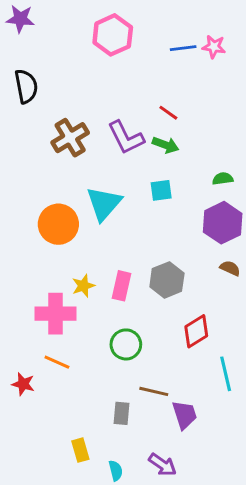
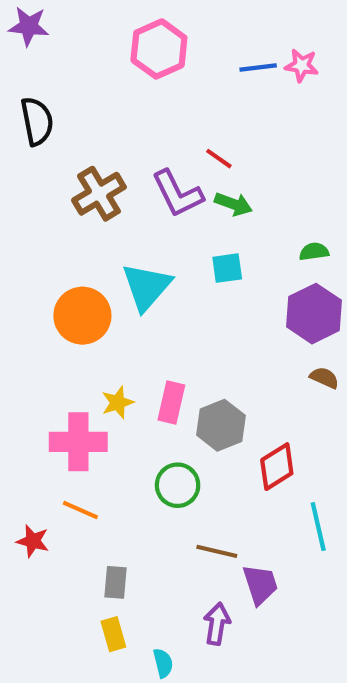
red line: (168, 113) -> (219, 159), moved
gray hexagon: (167, 280) -> (221, 425), moved
gray rectangle: (121, 413) -> (116, 582), moved
purple arrow: (163, 465) -> (217, 624), moved, turned -116

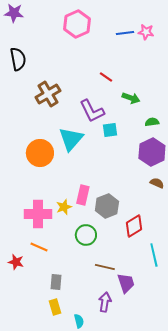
purple L-shape: (178, 194) -> (92, 111), moved
green arrow: (233, 204) -> (131, 98), moved
yellow star: (118, 402) -> (64, 207), moved

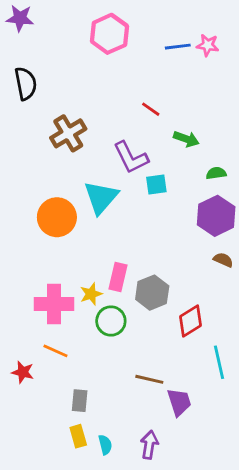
green circle: (86, 235) -> (111, 321), moved
purple arrow: (105, 302) -> (149, 445), moved
cyan semicircle: (79, 321) -> (105, 445), moved

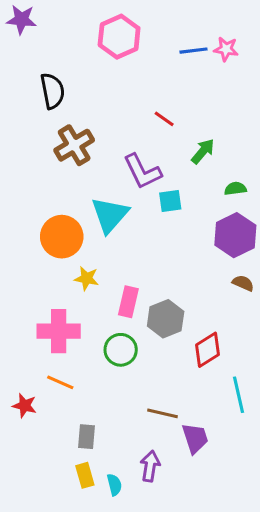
black semicircle: (26, 84) -> (52, 91), moved
green arrow: (186, 139) -> (203, 151), turned -70
yellow star: (91, 294) -> (87, 278), moved, turned 30
purple arrow: (149, 445) -> (150, 466), moved

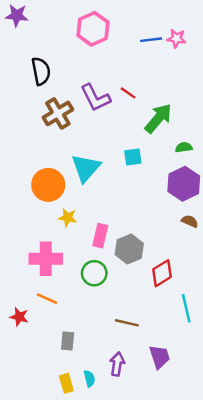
green arrow: (203, 151) -> (158, 118), size x1.5
purple L-shape: (142, 172) -> (95, 98), moved
purple trapezoid: (195, 438) -> (160, 357), moved
yellow rectangle: (85, 475) -> (66, 383), moved

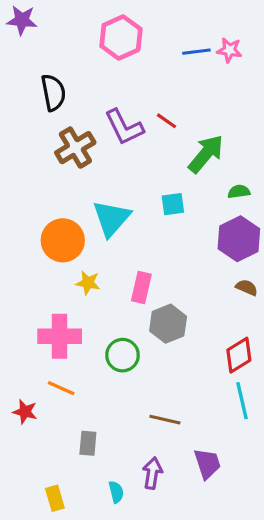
pink rectangle: (100, 236) -> (141, 288), moved
red diamond: (162, 273) -> (239, 355), moved
yellow rectangle: (66, 383) -> (55, 498), moved

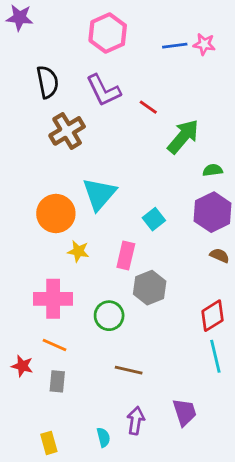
purple L-shape: (124, 127) -> (103, 90), moved
cyan square: (173, 204) -> (154, 219), moved, turned -30
brown line: (165, 420) -> (129, 370), moved
gray rectangle: (88, 443) -> (57, 381), moved

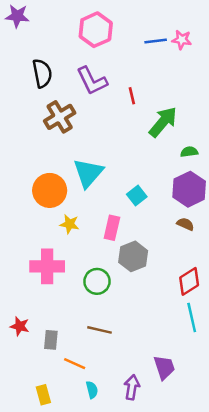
red line: (148, 107) -> (132, 96), turned 42
brown semicircle: (220, 255) -> (185, 224), moved
orange line: (54, 345) -> (75, 364), moved
brown line: (129, 370) -> (99, 330), moved
purple arrow: (136, 421) -> (132, 387), moved

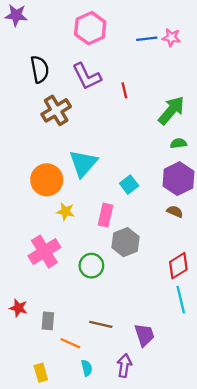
green arrow: (163, 122) -> (171, 110), moved
pink cross: (47, 266) -> (44, 252), turned -32
brown line: (99, 330) -> (101, 324), moved
purple trapezoid: (164, 367) -> (144, 335), moved

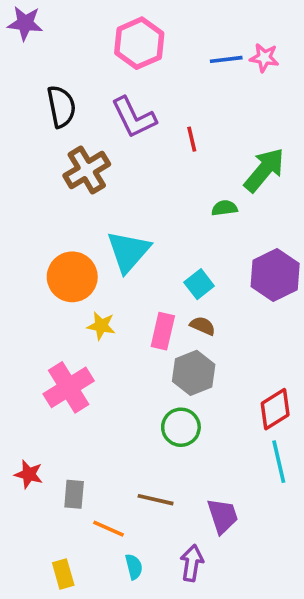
green semicircle: (178, 143) -> (224, 208), moved
brown semicircle: (175, 212) -> (203, 326), moved
green circle: (91, 266) -> (181, 427), moved

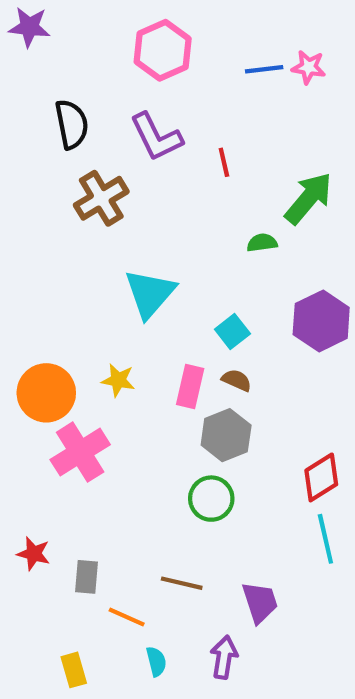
orange circle: (72, 277) -> (46, 393), moved

